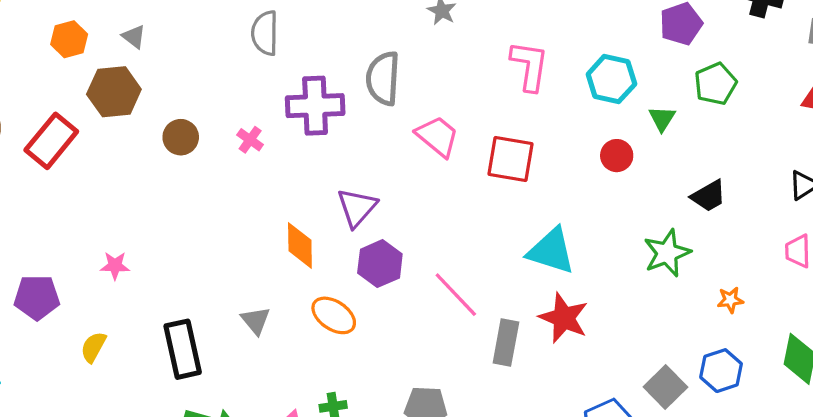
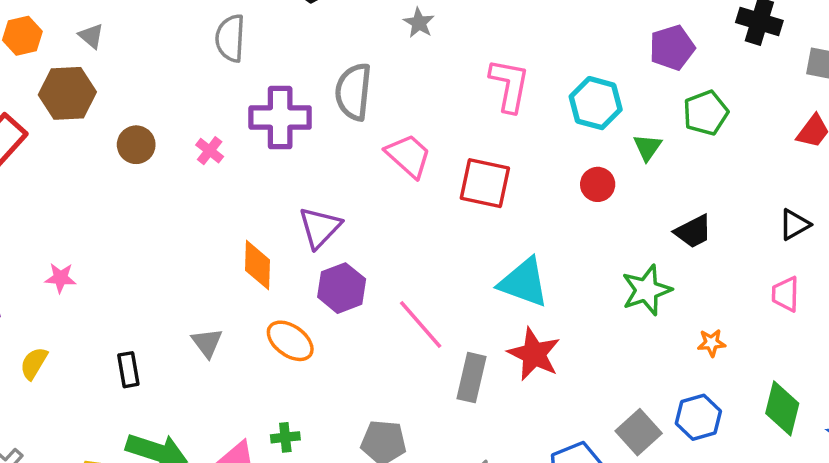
black rectangle: (183, 349) -> (128, 370), size x0.6

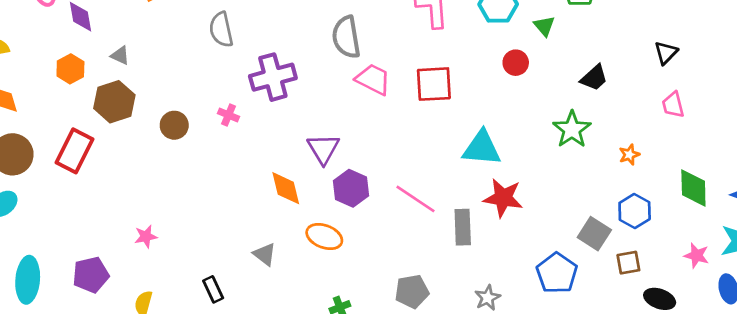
gray semicircle: (353, 92) -> (346, 37), moved

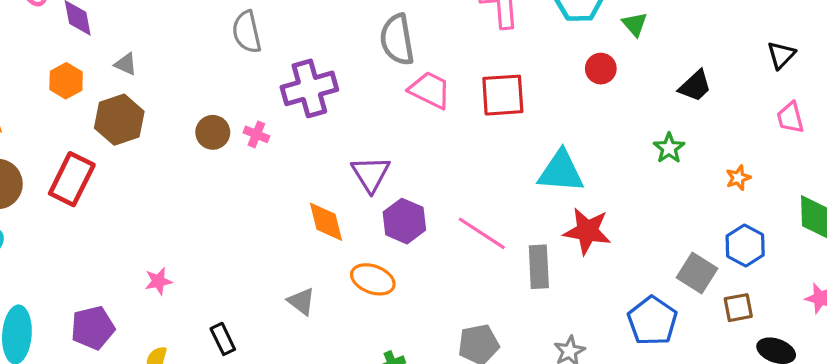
brown circle: (174, 125) -> (213, 132), moved
green star: (572, 129) -> (669, 148), size x0.7
black rectangle: (213, 289) -> (223, 339), moved

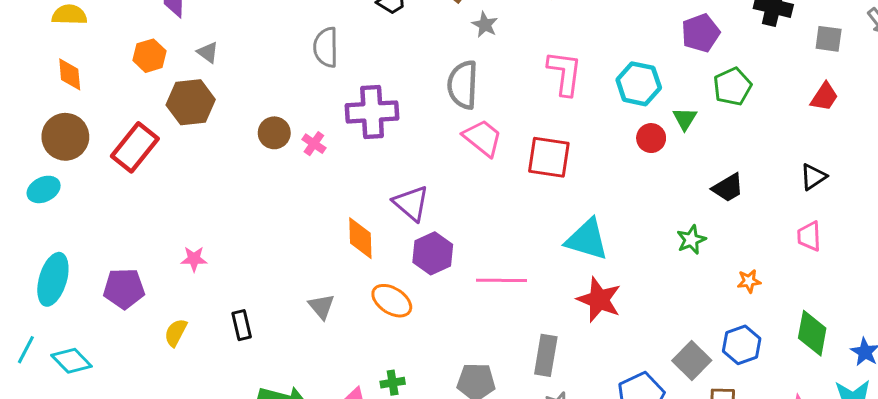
red circle: (601, 69) -> (651, 138), moved
purple triangle: (371, 174) -> (411, 203), turned -30
pink line: (482, 233) -> (502, 280), turned -45
gray rectangle: (539, 267) -> (546, 355), moved

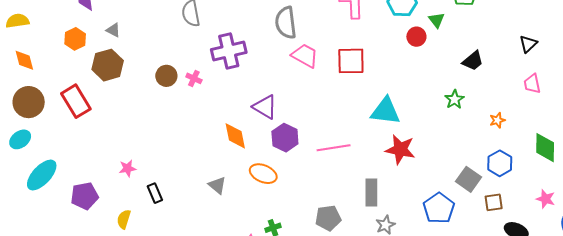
red rectangle: (135, 147) -> (76, 101), turned -60
cyan ellipse: (53, 279) -> (42, 175), moved, turned 36
black rectangle: (242, 325) -> (155, 193), moved

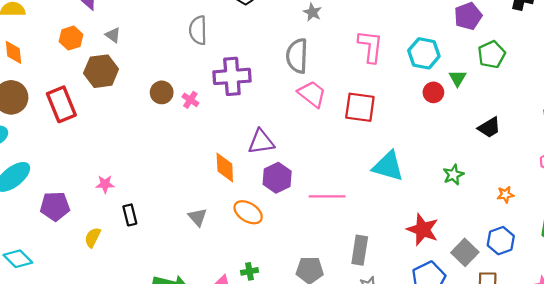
green star: (455, 99) -> (453, 175), moved
purple triangle: (265, 107) -> (261, 142), turned -48
red star: (400, 149) -> (423, 230), moved

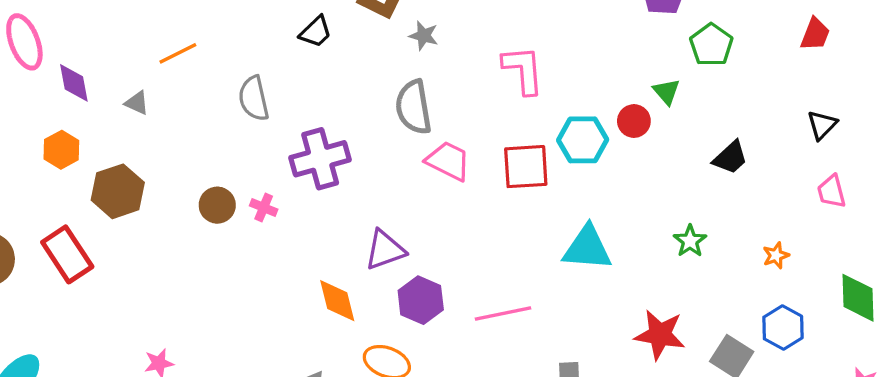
gray triangle: (113, 35) -> (137, 103), moved
cyan hexagon: (424, 53) -> (583, 140), moved

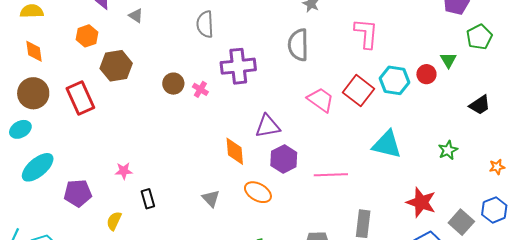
pink trapezoid: (448, 161) -> (321, 100), moved
red square: (526, 167) -> (359, 91), turned 32

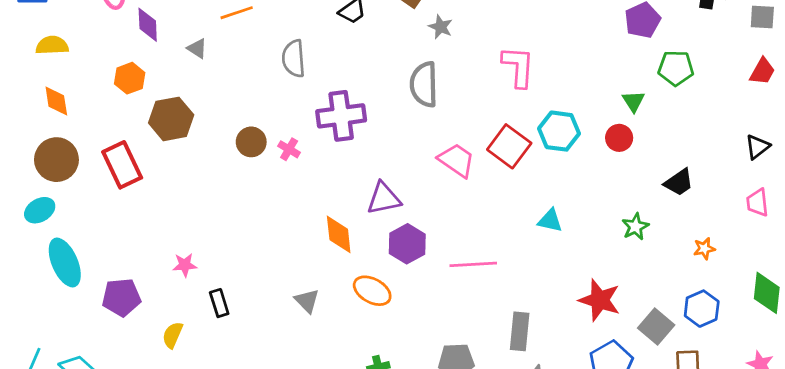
green pentagon: (479, 37) -> (676, 68), turned 30
red circle: (426, 74) -> (619, 138), moved
black trapezoid: (480, 105) -> (679, 182), moved
cyan triangle: (387, 144) -> (550, 221), size x0.6
cyan ellipse: (38, 167) -> (65, 263), turned -72

